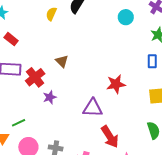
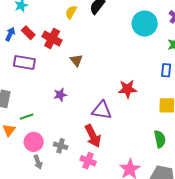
cyan circle: (126, 17) -> (145, 24), size x1.6
red cross: (35, 77) -> (52, 38), moved, turned -30
red arrow: (110, 137) -> (93, 136), moved

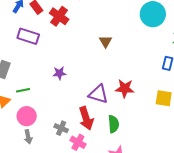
brown triangle: (76, 60) -> (105, 41), moved
red star: (127, 89) -> (125, 88), moved
green semicircle: (160, 139) -> (114, 124), moved
gray cross: (61, 146) -> (61, 128), moved

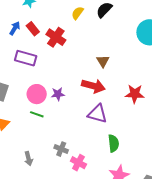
red star: (125, 88) -> (135, 94), moved
green line: (23, 90) -> (37, 114), moved, turned 32
pink circle: (27, 116) -> (37, 94), moved
red arrow: (86, 118) -> (93, 86), moved, turned -55

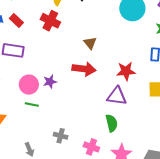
red cross: (56, 37) -> (50, 21), moved
purple triangle: (97, 114) -> (117, 96), moved
pink cross: (78, 163) -> (91, 147), moved

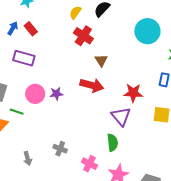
red cross: (50, 21) -> (83, 36), moved
purple triangle: (117, 96) -> (121, 116), turned 35
green line: (32, 105) -> (17, 112), moved

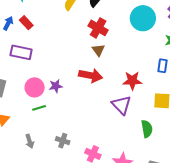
red cross: (83, 36) -> (98, 28), moved
green line: (17, 112) -> (39, 108), moved, turned -32
green semicircle: (112, 143) -> (147, 129), moved
gray arrow: (28, 158) -> (30, 141), moved

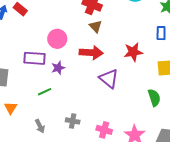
purple rectangle: (21, 52) -> (34, 58), moved
pink circle: (35, 87) -> (57, 39), moved
purple triangle: (121, 105) -> (109, 79), moved

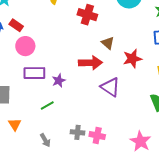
brown triangle: (96, 26) -> (108, 43), moved
pink circle: (57, 39) -> (25, 46), moved
pink cross: (104, 130) -> (97, 136), moved

